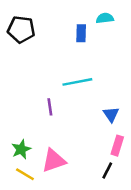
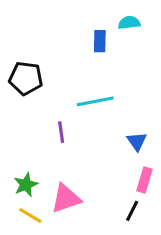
black pentagon: (21, 29) -> (26, 78), moved

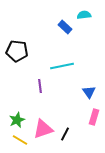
blue rectangle: (100, 41) -> (65, 27), turned -48
black line: (132, 211) -> (65, 134), moved

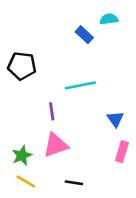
pink triangle: (43, 129) -> (56, 145), moved
black line: (65, 134) -> (74, 183), moved, turned 72

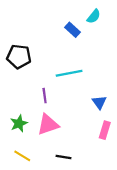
cyan semicircle: (109, 19) -> (94, 16), turned 136
green star: (22, 156) -> (19, 123), moved

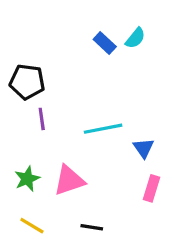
cyan semicircle: (94, 16) -> (135, 38), moved
cyan line: (69, 73) -> (103, 129), moved
purple line: (45, 96) -> (42, 119), moved

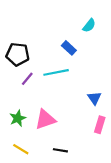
blue rectangle: (105, 43) -> (69, 48), moved
purple line: (42, 119) -> (27, 79), turned 48
cyan line: (103, 129) -> (56, 72), moved

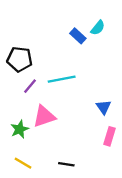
blue rectangle: (69, 48) -> (78, 36), moved
pink triangle: (45, 119) -> (44, 116), moved

